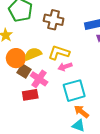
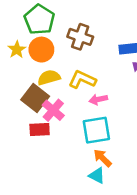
orange circle: (16, 58) -> (41, 50), moved
pink arrow: (65, 67) -> (98, 99), moved
brown square: (24, 71) -> (35, 98), size x1.5

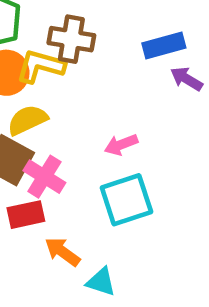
yellow L-shape: (82, 80) -> (41, 66), moved
orange arrow: (103, 158) -> (62, 252), moved
cyan triangle: (97, 175) -> (101, 282), moved

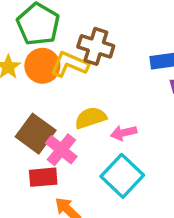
yellow semicircle: (27, 120) -> (91, 118), moved
cyan square: (126, 200) -> (122, 176), turned -36

